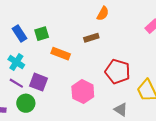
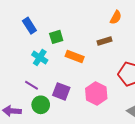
blue rectangle: (20, 34) -> (29, 26), moved
cyan cross: (16, 62) -> (40, 57), moved
purple square: (39, 82) -> (61, 91), moved

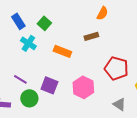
green square: (56, 37) -> (44, 23), moved, turned -32
cyan cross: (40, 57) -> (28, 43), moved

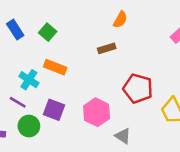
cyan cross: (28, 43) -> (29, 80), moved
orange rectangle: (62, 51) -> (55, 67), moved
gray triangle: (119, 104) -> (123, 136), moved

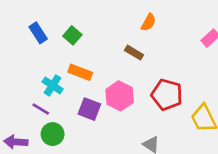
brown rectangle: (107, 48) -> (134, 53), turned 48
purple square: (54, 110) -> (89, 109), moved
pink hexagon: (97, 112) -> (120, 96), moved

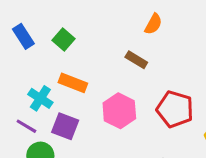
purple square: (89, 109) -> (65, 126), moved

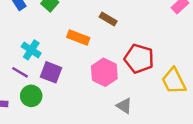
orange rectangle: (73, 83) -> (78, 38), moved
pink hexagon: (119, 111) -> (104, 72), moved

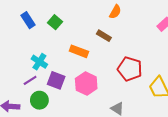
purple line: (20, 72) -> (30, 80), turned -64
pink hexagon: (104, 72) -> (86, 84), moved

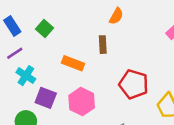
brown rectangle: (104, 36) -> (103, 45), turned 56
purple line: (30, 80) -> (15, 53), moved

